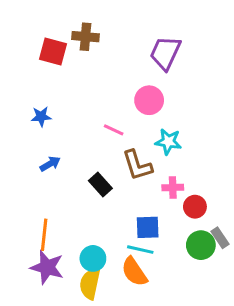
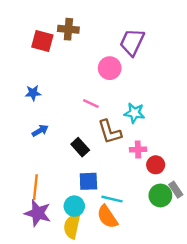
pink circle: (149, 100) -> (110, 68), moved
blue square: (148, 227) -> (88, 181), moved

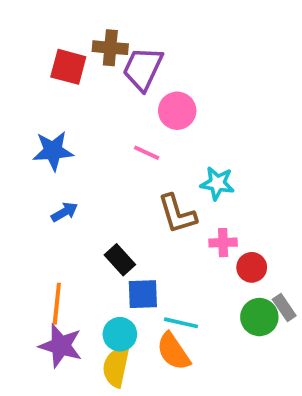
purple trapezoid: (132, 42) -> (143, 69), moved
blue star: (33, 93) -> (53, 151), size x1.5
pink line: (91, 103) -> (147, 153), moved
black rectangle: (80, 147) -> (120, 260), moved

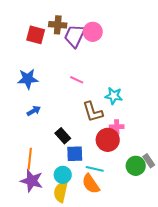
pink circle: (177, 111) -> (93, 32), moved
red circle: (252, 267) -> (108, 140), moved, size x1.5

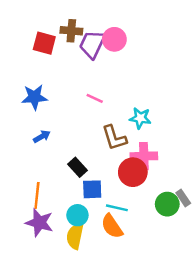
pink cross: (117, 127) -> (144, 156), size x1.5

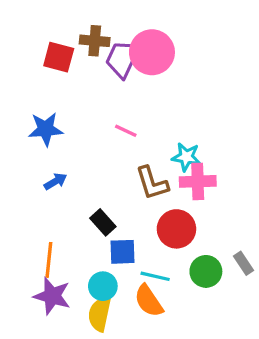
pink circle: (114, 39) -> (152, 52), size x1.4
pink cross: (144, 156) -> (198, 181), moved
green circle: (167, 204) -> (206, 271), moved

